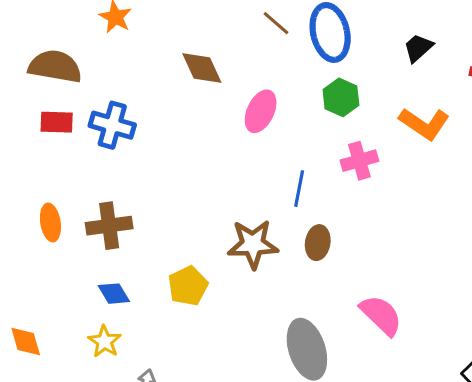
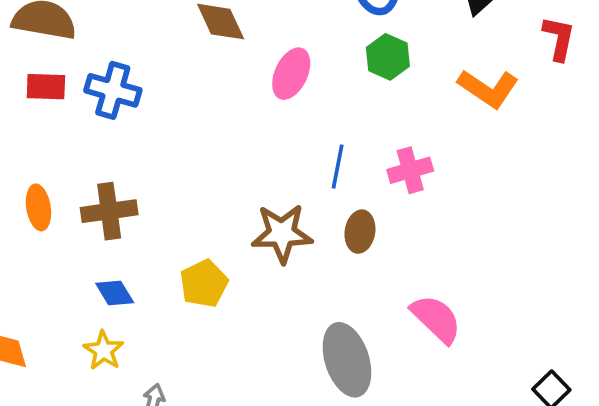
pink cross: (359, 161) -> (410, 170), moved

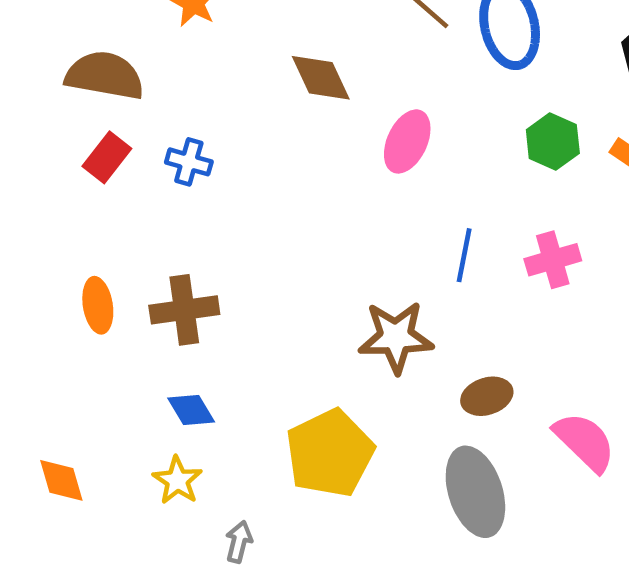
green hexagon: (388, 57) -> (553, 141), moved
red rectangle: (46, 87) -> (107, 157), turned -54
blue cross: (113, 90) -> (189, 162), size x0.7
brown ellipse: (360, 232) -> (487, 396), moved, turned 63
yellow pentagon: (204, 284) -> (330, 453), moved, size x1.5

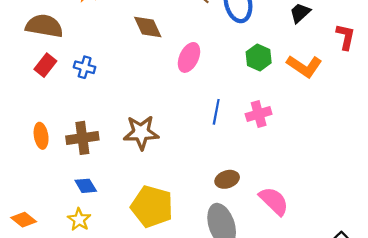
brown star: (396, 337) -> (141, 133), moved
yellow pentagon: (330, 453) -> (152, 206), turned -30
orange diamond: (61, 480) -> (24, 220), turned -35

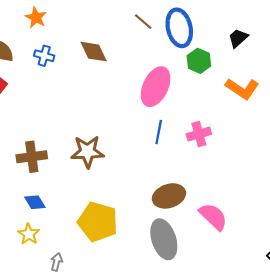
pink ellipse: (189, 57) -> (156, 87), moved, size x1.4
green hexagon: (259, 57) -> (199, 61), moved
blue cross: (85, 67) -> (44, 56), moved
brown ellipse: (227, 179) -> (169, 196), size x1.4

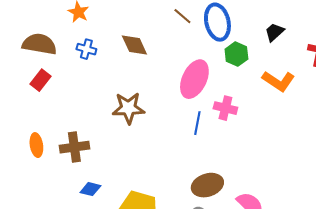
pink cross: (199, 134) -> (225, 108), moved, turned 30
brown star: (87, 152) -> (128, 108), moved
blue diamond: (35, 202) -> (90, 189), moved, turned -45

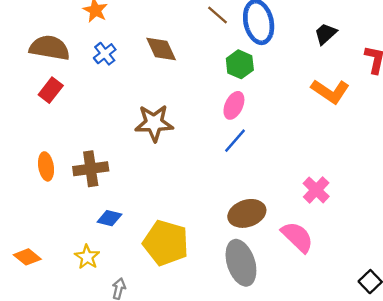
blue cross: (86, 49) -> (105, 54), turned 36
green hexagon: (236, 54) -> (240, 64), moved
pink ellipse: (194, 79) -> (234, 105), moved, size x0.6
pink cross: (225, 108) -> (316, 190), moved, turned 30
blue line: (197, 123) -> (235, 141), turned 30

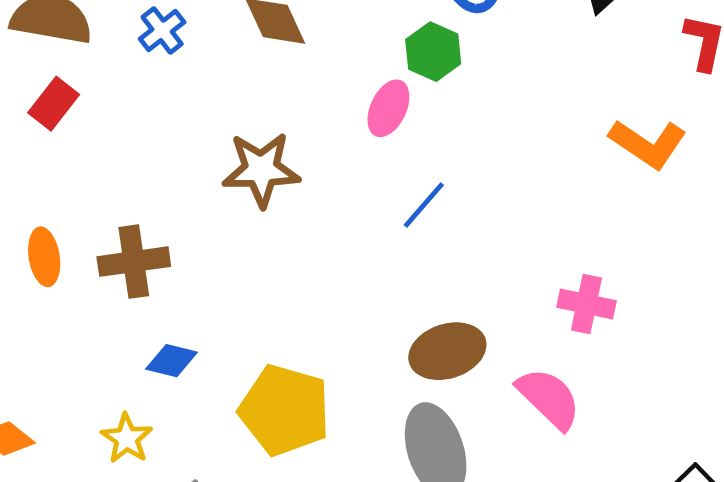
orange L-shape: (330, 91) -> (648, 144), moved
pink ellipse: (234, 105) -> (388, 108), moved
pink cross: (316, 190) -> (586, 304), turned -32

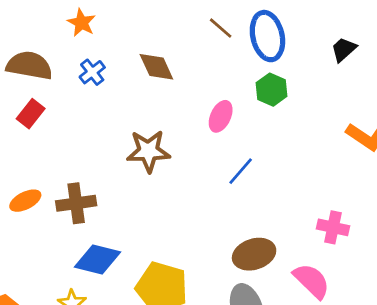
green hexagon: (433, 52) -> (271, 90), moved
orange ellipse: (44, 257) -> (25, 201), turned 72
blue diamond: (172, 361) -> (98, 259), size x1.6

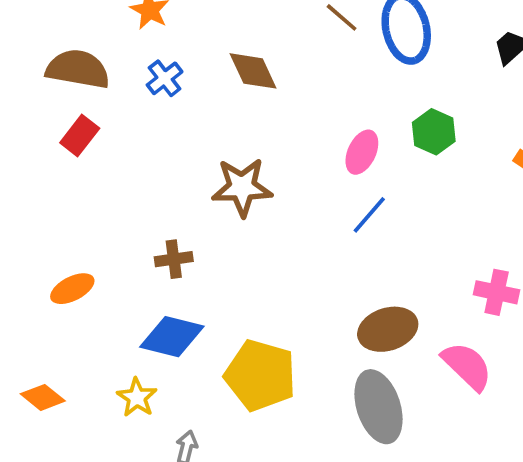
green hexagon: (271, 90) -> (434, 132), moved
pink ellipse: (221, 116) -> (362, 152), moved
orange ellipse: (25, 201) -> (72, 289), moved
brown cross: (76, 203) -> (174, 259), moved, size x0.7

